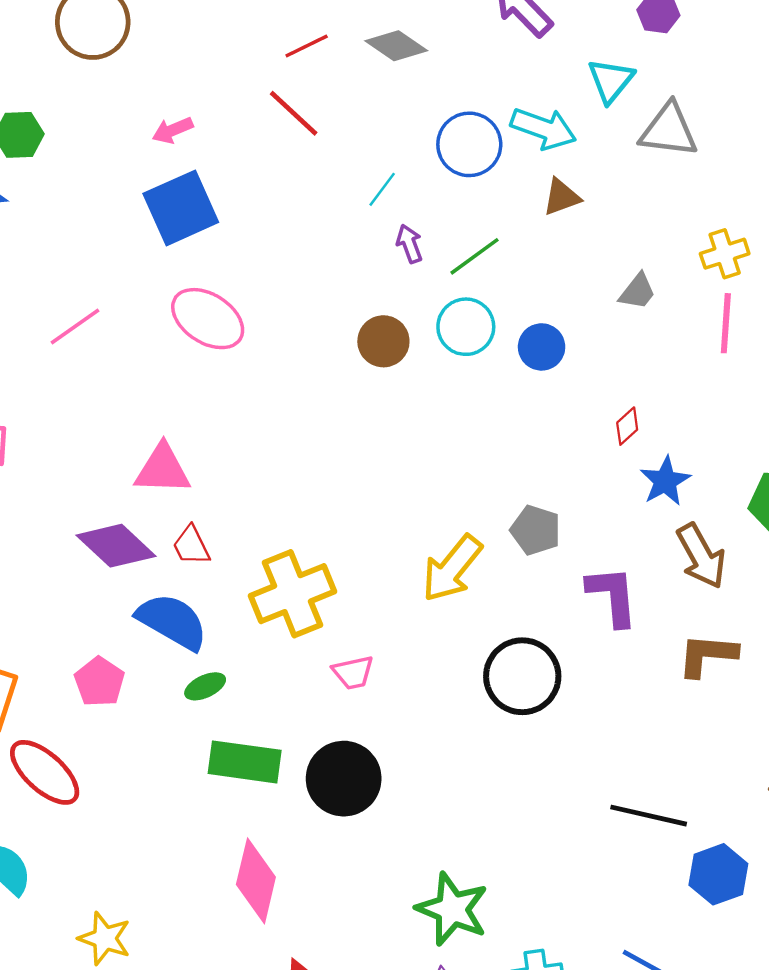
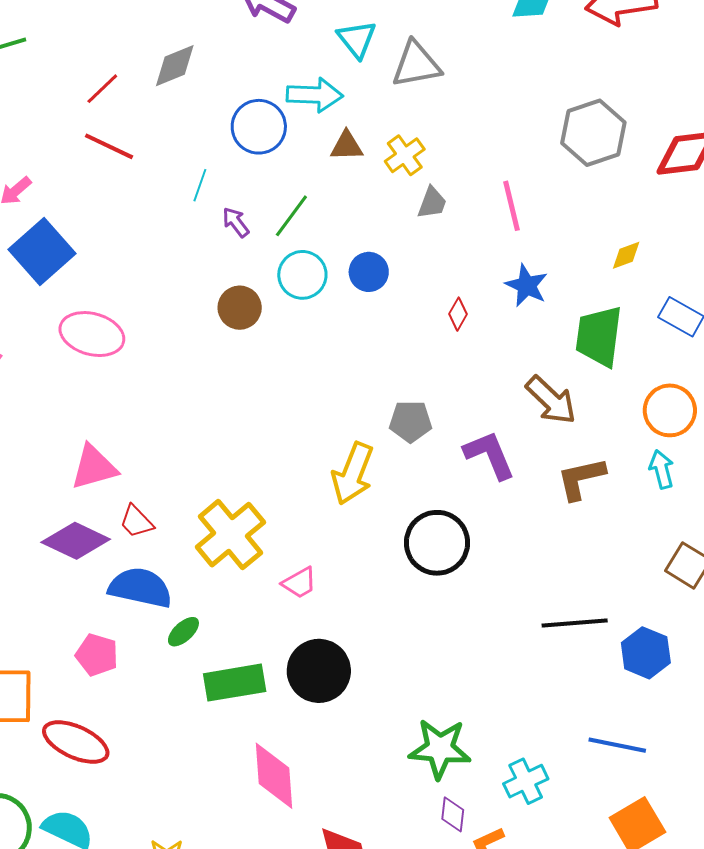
gray diamond: (396, 46) -> (175, 66), turned -39
brown triangle: (561, 197) -> (347, 146), turned 36
yellow cross: (725, 254) -> (405, 155), moved
blue star: (665, 481) -> (527, 285), moved

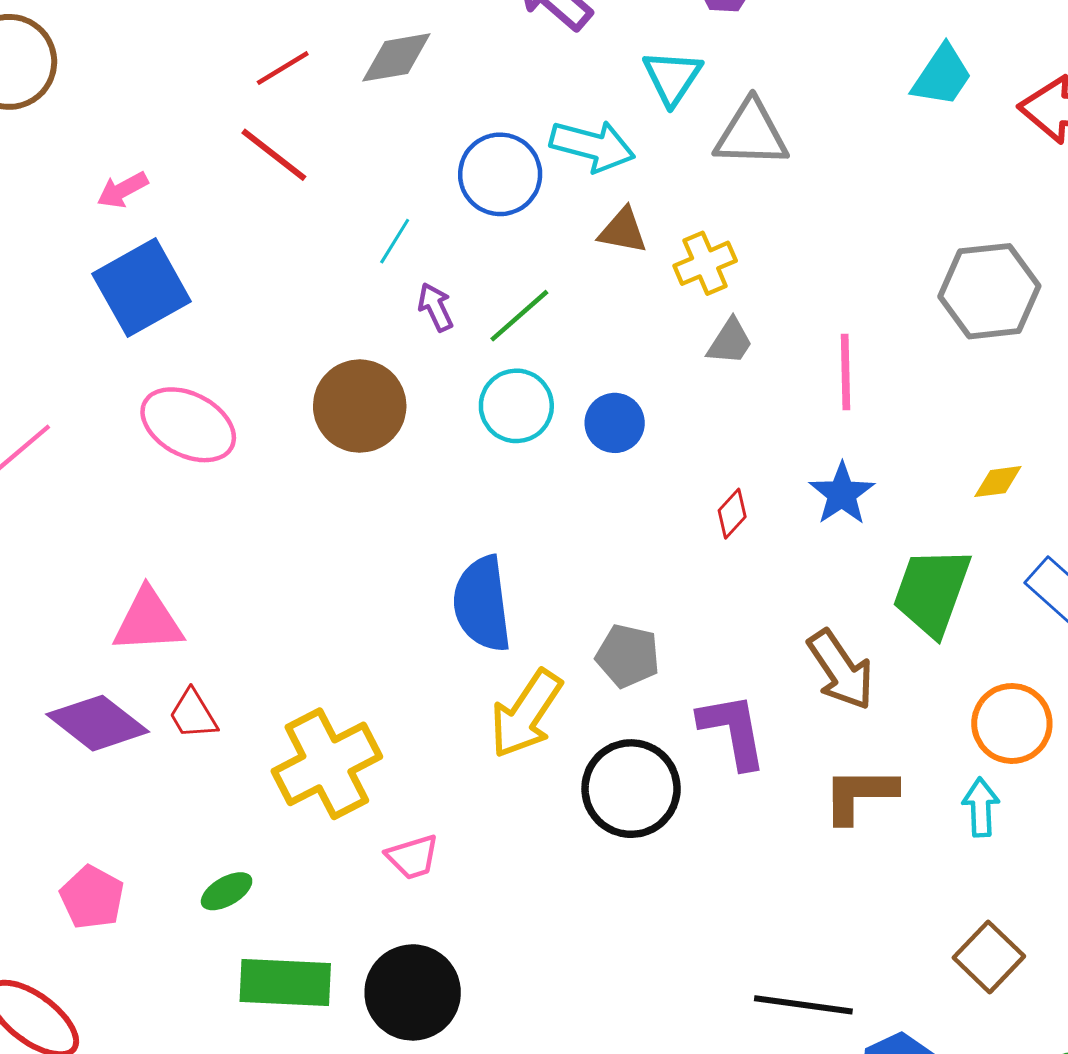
brown circle: (240, 308) -> (360, 406), moved, size x1.4
black circle: (437, 543) -> (631, 789), moved
blue semicircle: (140, 588) -> (482, 604), moved, turned -122

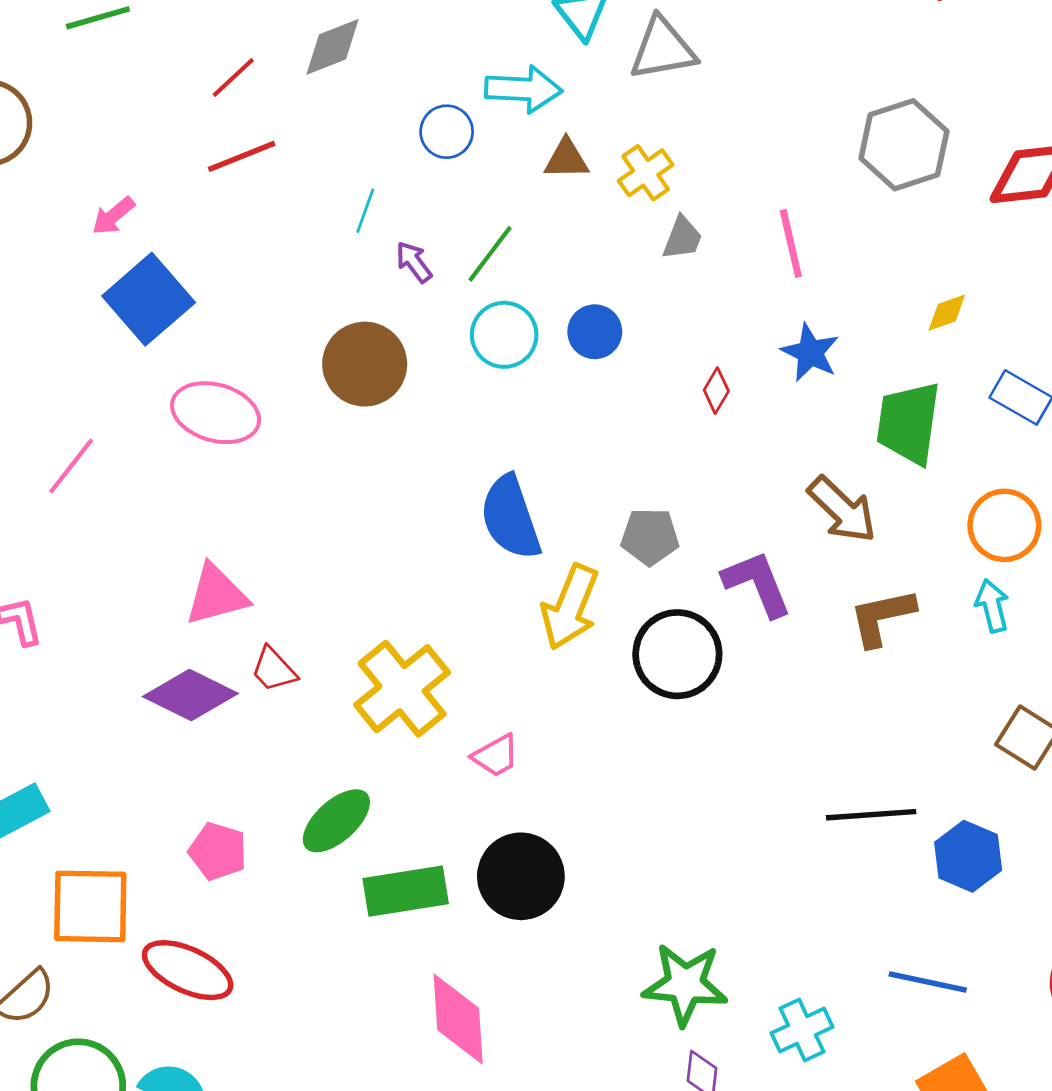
red line: (274, 155) -> (242, 156), turned -48
blue circle: (500, 174) -> (447, 132), size x0.7
green ellipse: (227, 891) -> (336, 821), size x1.6

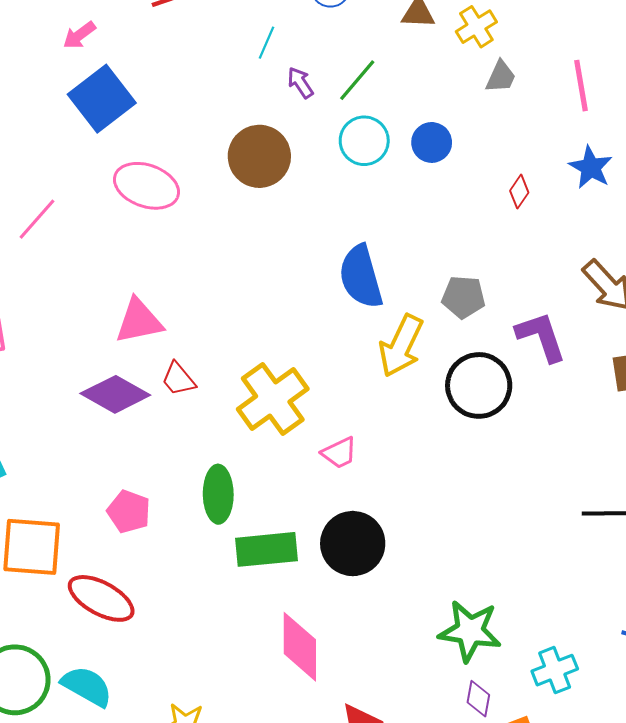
green ellipse: (336, 821) -> (218, 494), turned -52

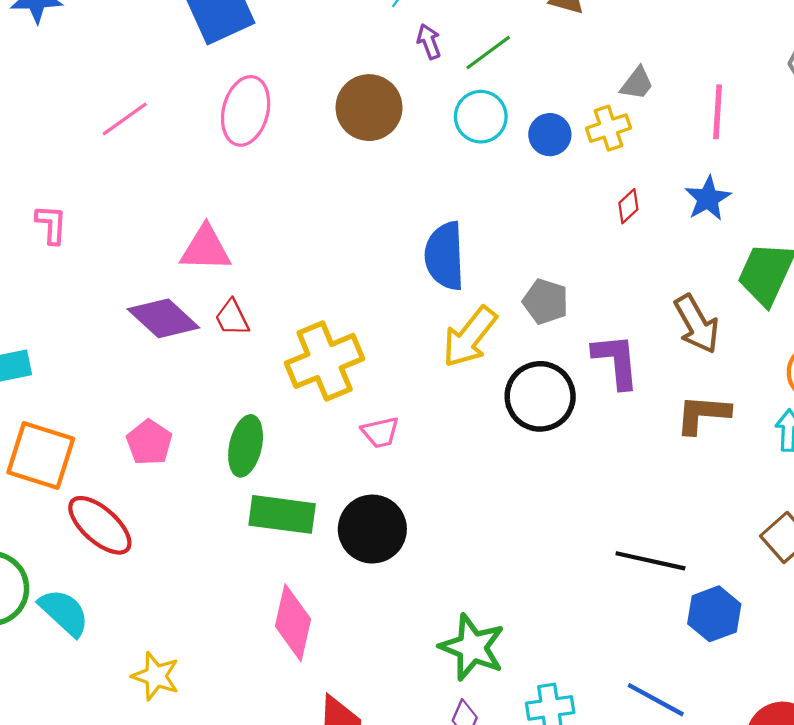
yellow cross: (476, 27) -> (608, 128), moved
pink ellipse: (146, 186) -> (246, 111), turned 72

